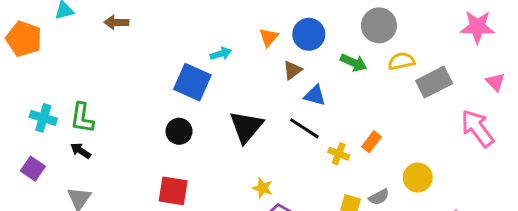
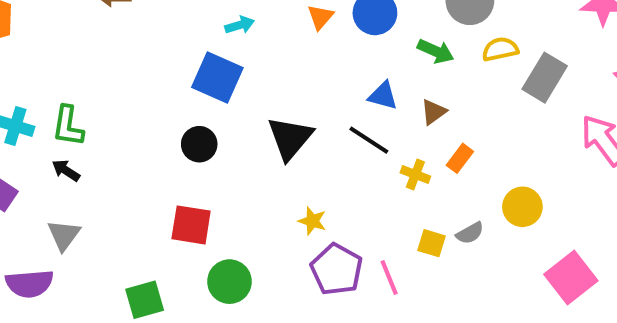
cyan arrow: (221, 54) -> (240, 25), moved
brown triangle: (292, 70) -> (434, 112), moved
gray rectangle: (434, 82) -> (545, 78), turned -32

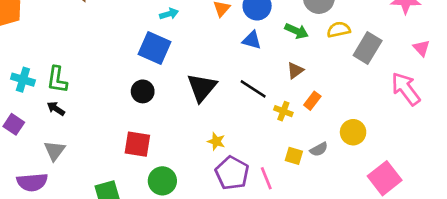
blue triangle: (383, 96) -> (252, 40), moved

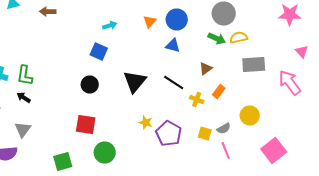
green arrow: (297, 31) -> (217, 38), moved
blue square: (154, 48) -> (99, 52), size x0.7
gray rectangle: (368, 48) -> (254, 64), moved, turned 55
purple pentagon: (232, 173) -> (169, 134), moved
pink line: (266, 178) -> (226, 150), moved

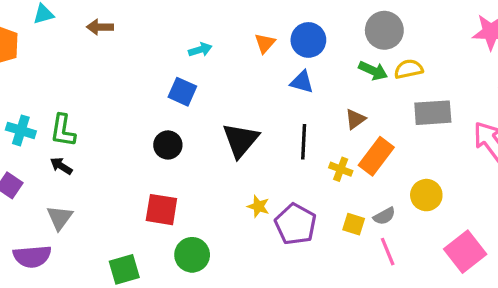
black line: (174, 82) -> (304, 142), turned 60
orange rectangle: (219, 92) -> (376, 156), size x1.6

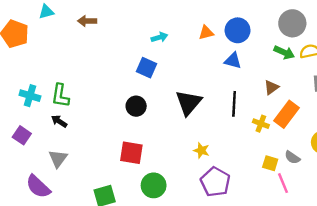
orange triangle: (265, 43) -> (206, 33), turned 35
gray semicircle: (384, 216) -> (292, 157), turned 63
purple pentagon: (295, 224) -> (215, 182), moved
pink line: (388, 252) -> (283, 183), moved
purple semicircle: (32, 256) -> (38, 187), turned 48

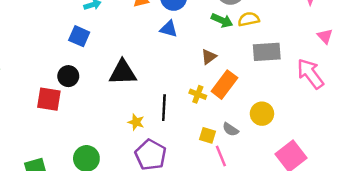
black triangle: (189, 103) -> (123, 72), turned 48
black line: (234, 104) -> (164, 108), moved
red square: (131, 153) -> (49, 99), moved

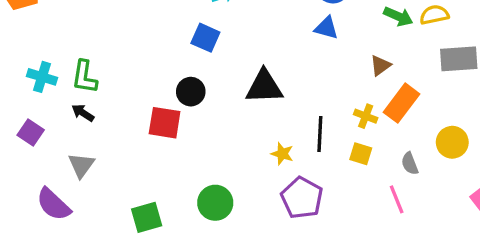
gray semicircle: (230, 129) -> (410, 164), turned 35
yellow square: (207, 135) -> (361, 154), moved

